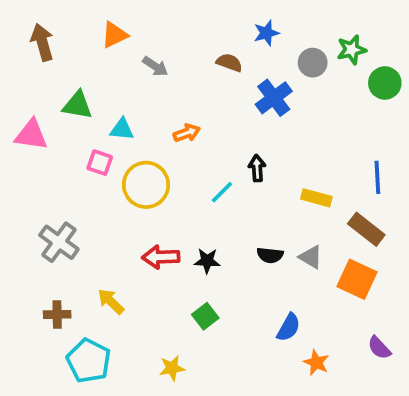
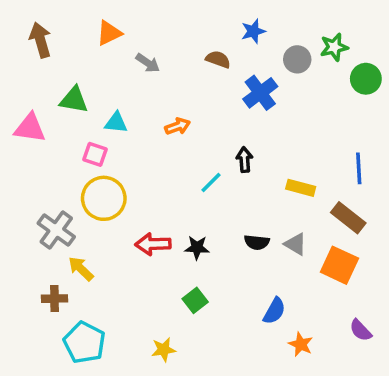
yellow circle: (146, 185) -> (104, 198), moved
yellow arrow: (111, 301) -> (81, 269), moved

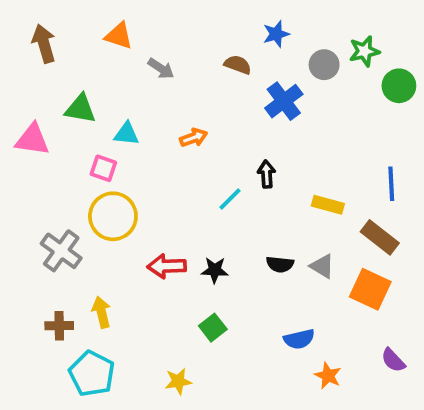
orange triangle: (109, 33) -> (119, 36), turned 44
yellow arrow: (81, 269) -> (101, 312), moved, turned 32
blue semicircle: (274, 311) -> (299, 339), turned 48

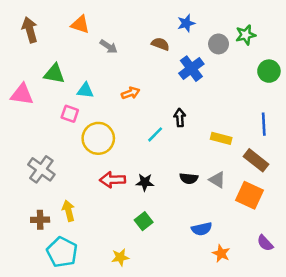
green circle: (399, 86) -> (269, 71), moved
yellow circle: (113, 216) -> (98, 138), moved

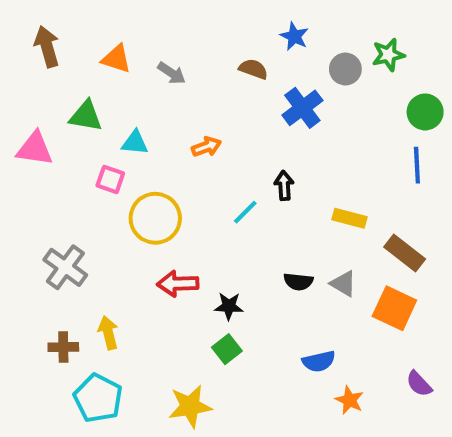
blue star: (186, 23) -> (294, 36), turned -30
orange triangle: (80, 25) -> (116, 59), moved
blue line: (264, 124) -> (417, 165), moved
black star: (145, 182) -> (229, 306), moved
yellow star: (120, 257) -> (190, 406), size x1.5

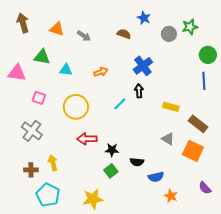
blue cross: (302, 108) -> (143, 66), moved
pink square: (110, 179) -> (39, 98), moved
black semicircle: (298, 282) -> (137, 162), moved

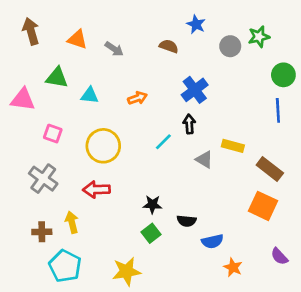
red arrow: (87, 139) -> (96, 190), moved
gray triangle: (168, 139) -> (204, 159), moved

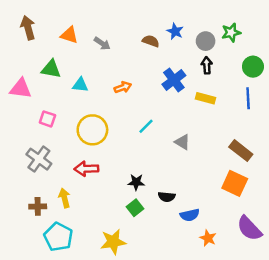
blue star: (196, 24) -> (175, 31), moved
black arrow: (189, 124) -> (207, 65), moved
yellow rectangle: (233, 146) -> (206, 98), moved
purple semicircle: (279, 256) -> (249, 228), size x1.6

